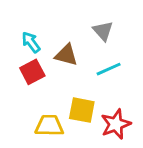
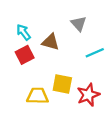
cyan line: (109, 69) -> (95, 53), moved

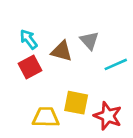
gray triangle: (79, 24) -> (89, 41), moved
red star: (88, 95) -> (108, 116), turned -30

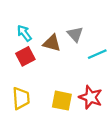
yellow square: (76, 103) -> (62, 101), moved
yellow trapezoid: (46, 117) -> (21, 98), moved, turned 85

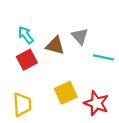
cyan line: (97, 54) -> (103, 57), turned 36
yellow square: (62, 101) -> (66, 93), moved, turned -35

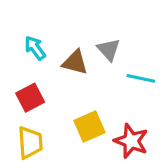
red square: (27, 60) -> (30, 98), moved

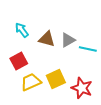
gray triangle: (109, 50) -> (68, 40), moved, turned 42
yellow trapezoid: (30, 143) -> (31, 82), moved, turned -110

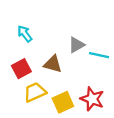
brown triangle: (47, 39) -> (53, 64), moved
yellow square: (56, 79) -> (63, 102), moved

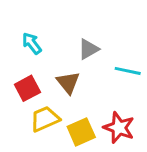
gray triangle: (76, 45) -> (88, 49), moved
brown triangle: (53, 64) -> (68, 83), turned 36

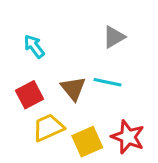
gray triangle: (88, 49) -> (114, 37), moved
cyan line: (128, 71) -> (108, 82), moved

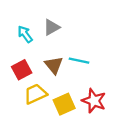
gray triangle: (114, 37) -> (51, 27), moved

